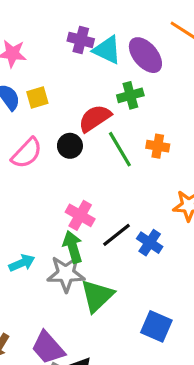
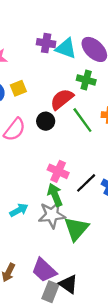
green cross: (130, 95) -> (86, 80), turned 36

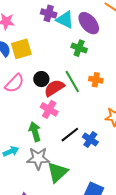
yellow square: (18, 88) -> (21, 49), size x1.5
red semicircle: (62, 99) -> (54, 88), moved
pink cross: (58, 171) -> (49, 109), moved
green arrow: (55, 195) -> (35, 132), moved

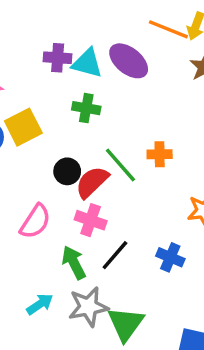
green cross: (79, 48) -> (86, 108), moved
pink semicircle: (14, 83) -> (35, 221), moved
black line: (70, 135) -> (115, 255), moved

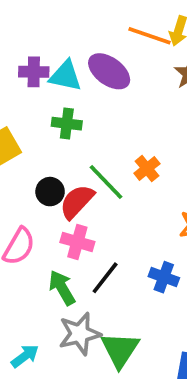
orange cross: (160, 154) -> (147, 168), turned -35
cyan arrow: (40, 304) -> (25, 356), moved

